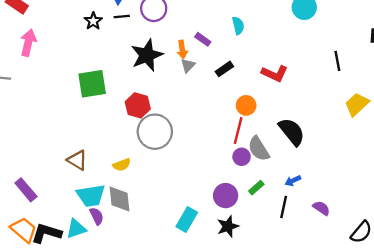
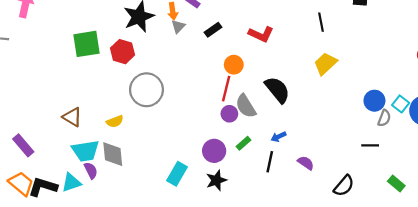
yellow trapezoid: (357, 104) -> (325, 64), moved
red hexagon: (138, 105) -> (122, 52), moved

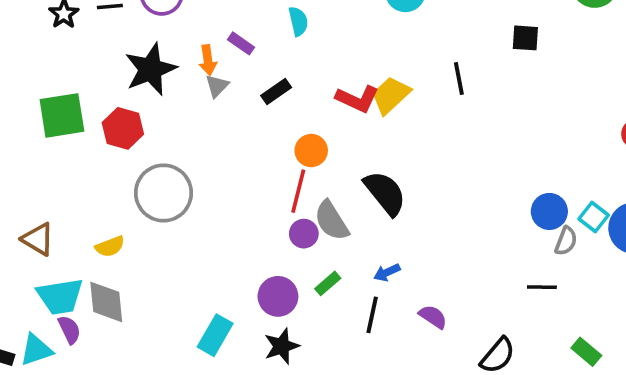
yellow trapezoid: (325, 64) -> (391, 95), moved

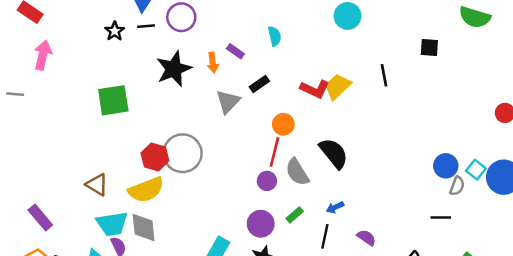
gray triangle: (217, 86) -> (228, 102), moved, size x1.5
red hexagon: (123, 128) -> (155, 157), moved
purple circle: (304, 234) -> (267, 181), moved
yellow semicircle: (110, 247) -> (146, 190), size x1.8

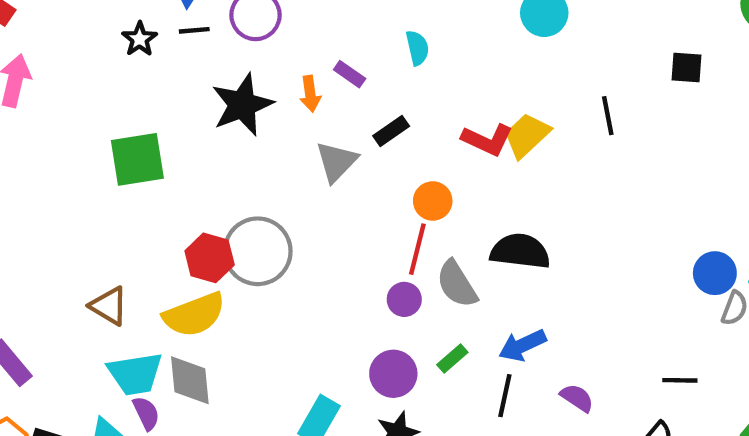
black semicircle: (334, 153) -> (520, 251), turned -44
blue arrow: (335, 207) -> (522, 345), size x1.5
black line: (441, 217) -> (680, 380), moved

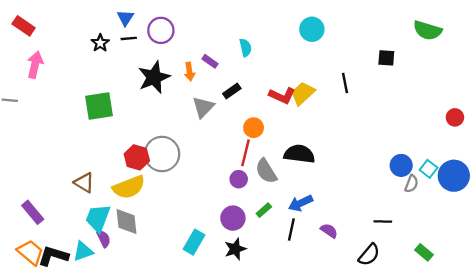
cyan trapezoid: (135, 374) -> (98, 218), turned 120

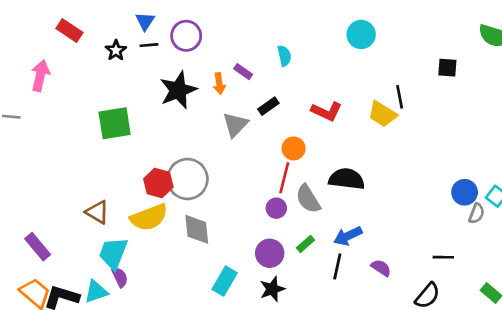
red rectangle: (24, 26) -> (69, 30), moved
yellow trapezoid: (303, 93) -> (382, 114), moved, turned -105
gray diamond: (127, 222) -> (197, 229), moved

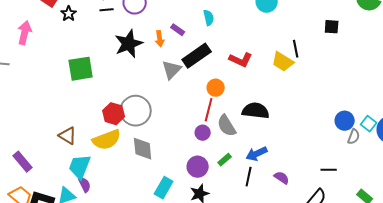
black star: (116, 50) -> (69, 14), moved
black rectangle: (268, 106) -> (197, 56), size x1.8

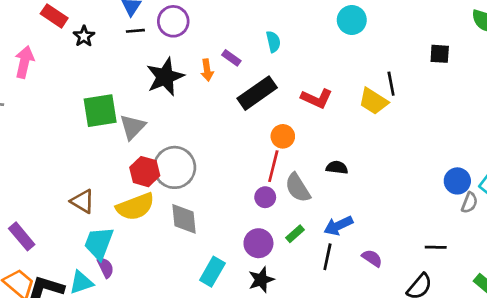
gray triangle: (172, 70) -> (133, 127), moved
black semicircle: (256, 111) -> (337, 167), size x0.6

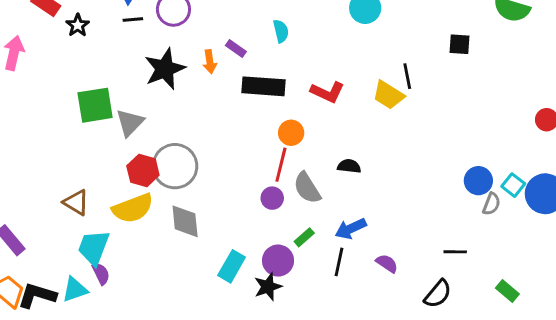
black rectangle: (257, 93) -> (263, 86), turned 39
purple circle: (258, 243) -> (278, 261), moved
cyan rectangle: (212, 272) -> (232, 266), moved

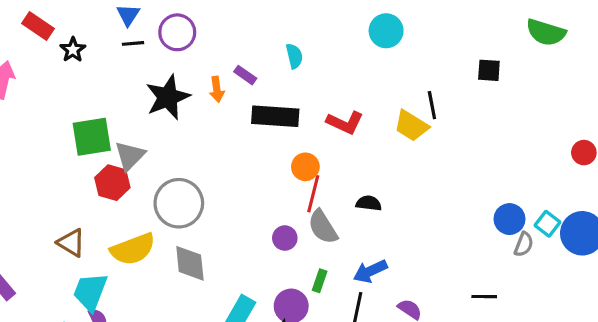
red line: (281, 165) -> (313, 194), moved
red hexagon: (143, 171) -> (112, 183), moved
green rectangle: (304, 237) -> (320, 281), turned -30

